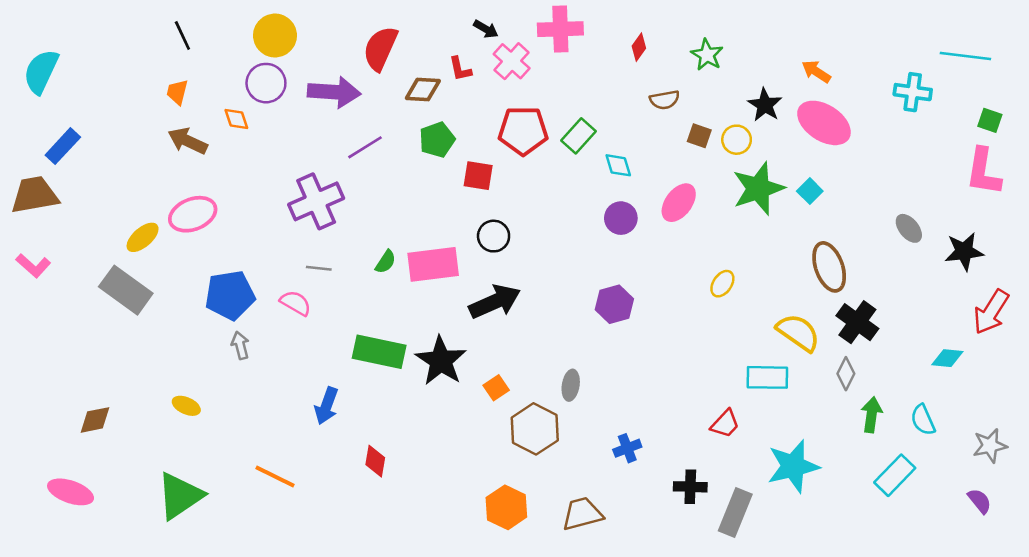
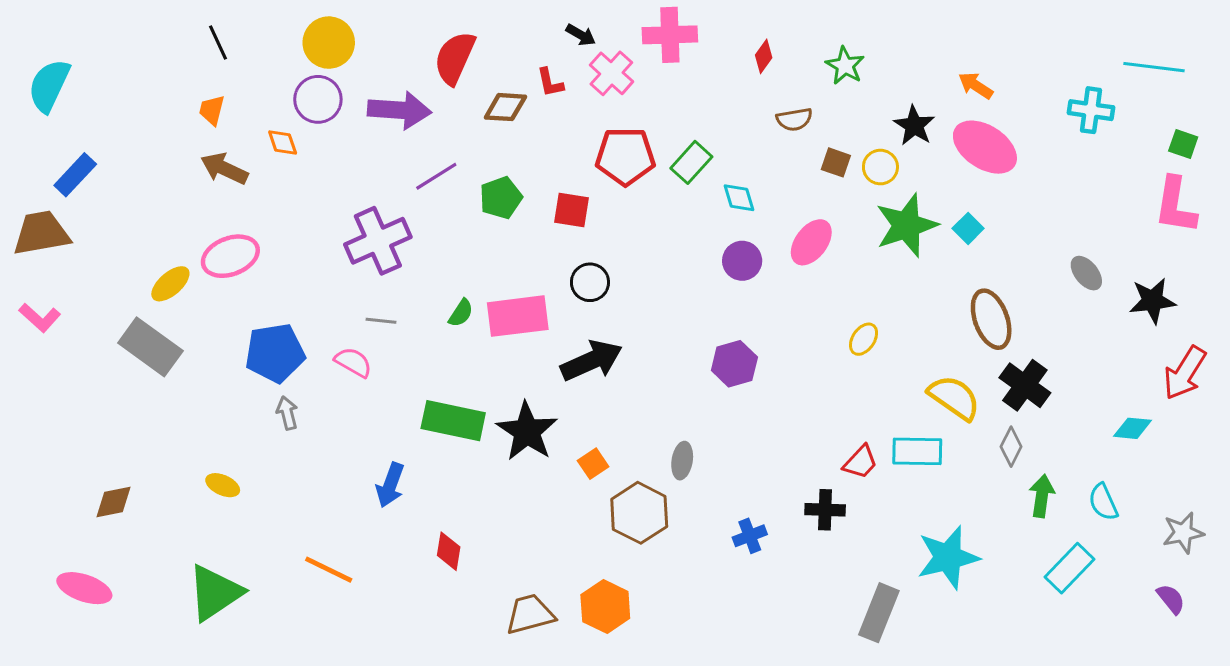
green pentagon: (437, 140) -> (501, 198), moved
red trapezoid: (725, 424) -> (860, 462), moved
black cross: (690, 487) -> (825, 510), moved
brown trapezoid: (582, 514) -> (530, 614), moved

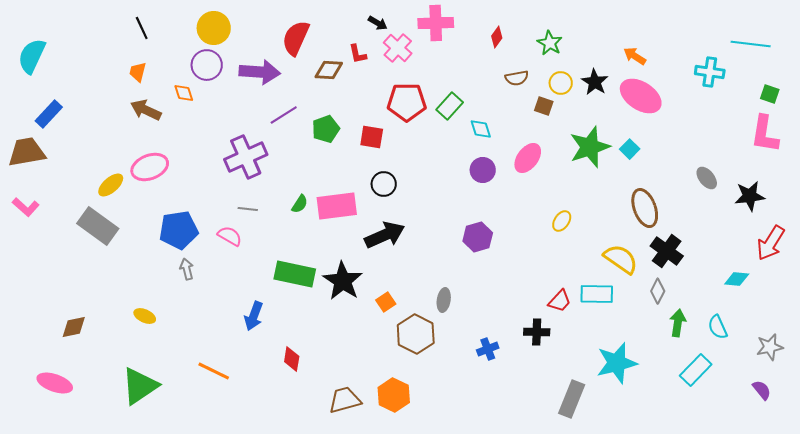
yellow circle: (880, 167) -> (561, 83), moved

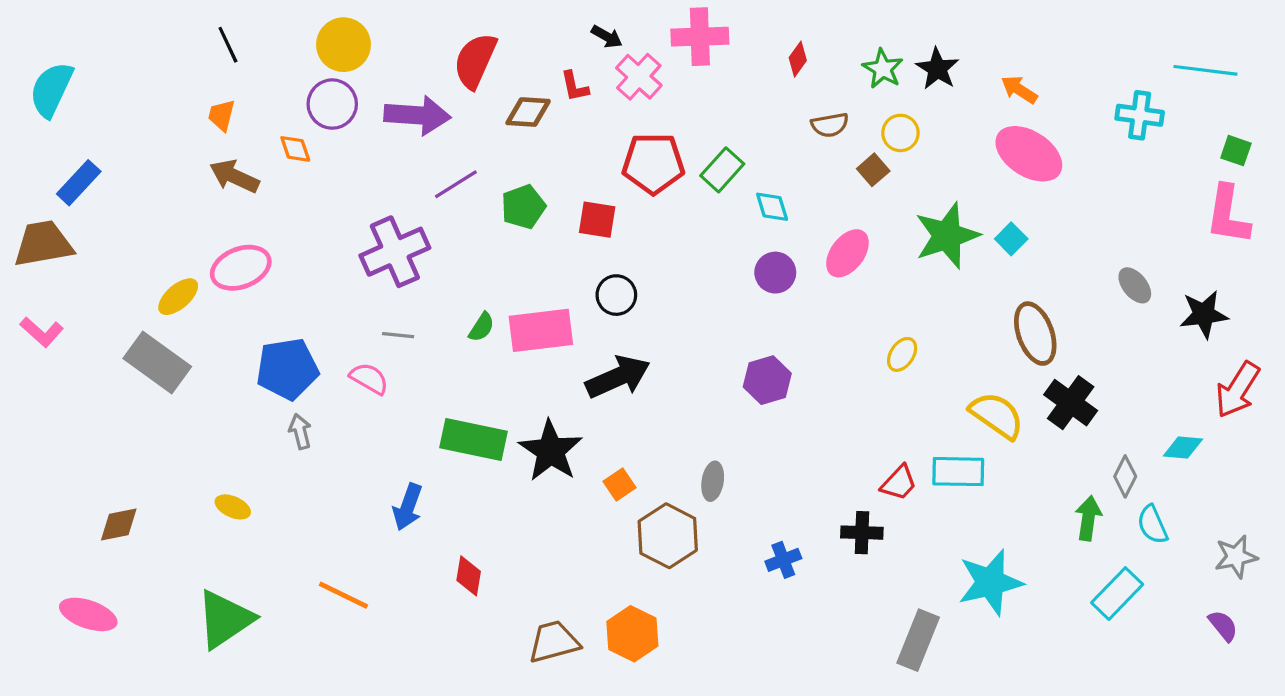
black star: (595, 82) -> (937, 69), moved
brown square: (544, 106) -> (873, 170), turned 30
gray diamond: (658, 291) -> (1125, 476), moved

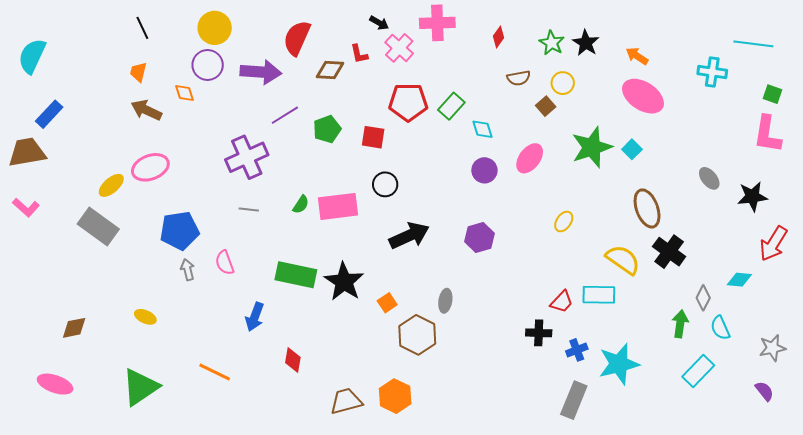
black arrow: (618, 377) -> (409, 236), moved
pink semicircle: (369, 378) -> (225, 263), moved, turned -140
blue cross: (783, 560) -> (577, 350), moved

